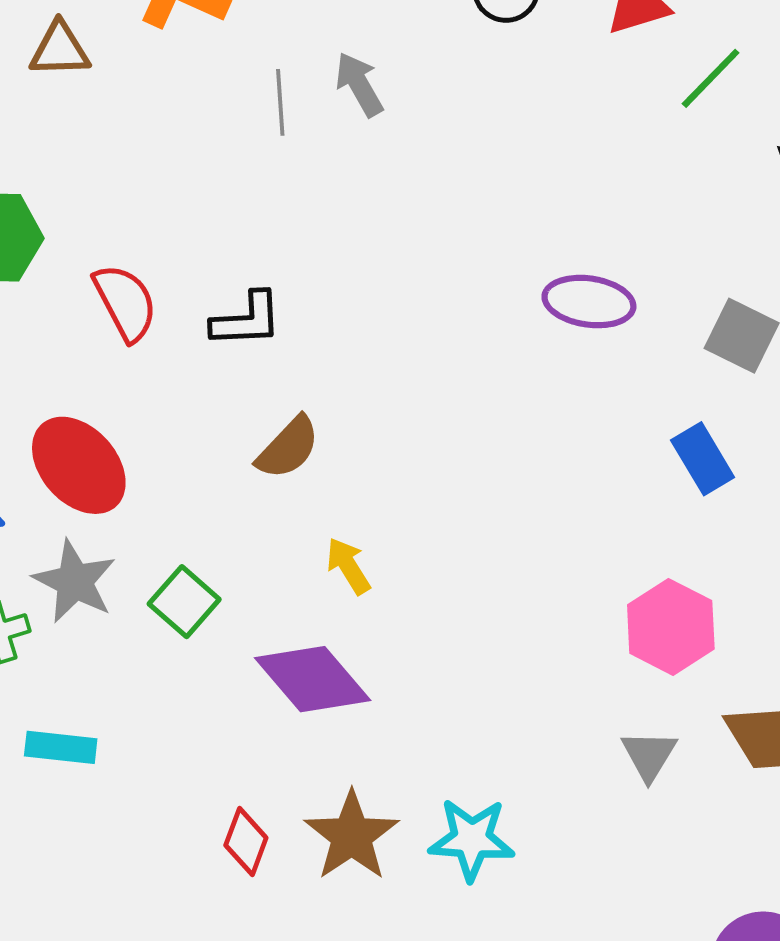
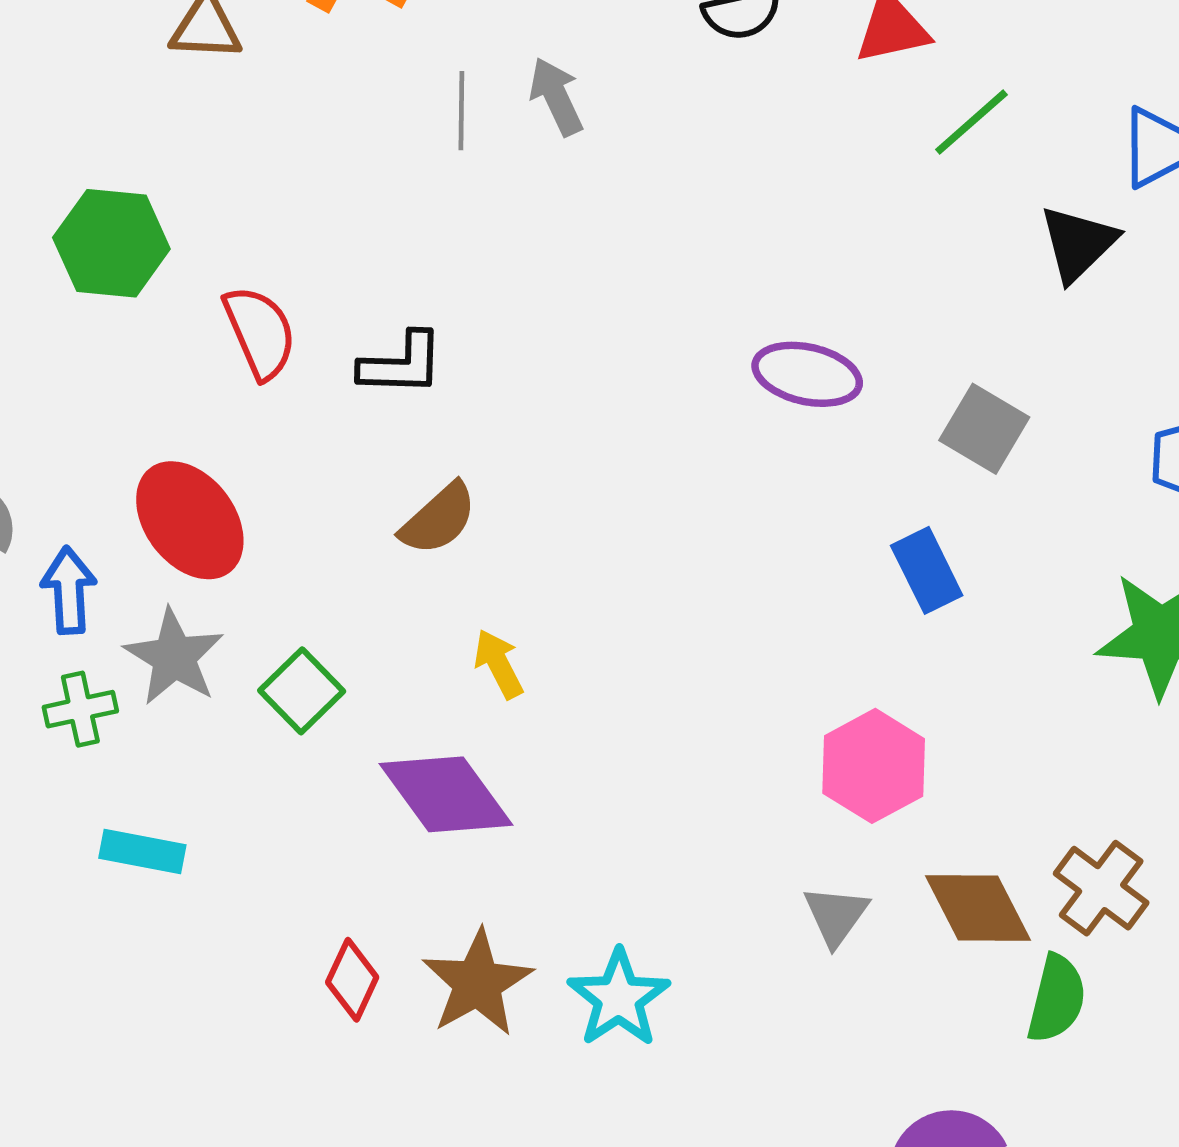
cyan star: (472, 839) -> (619, 998), turned 30

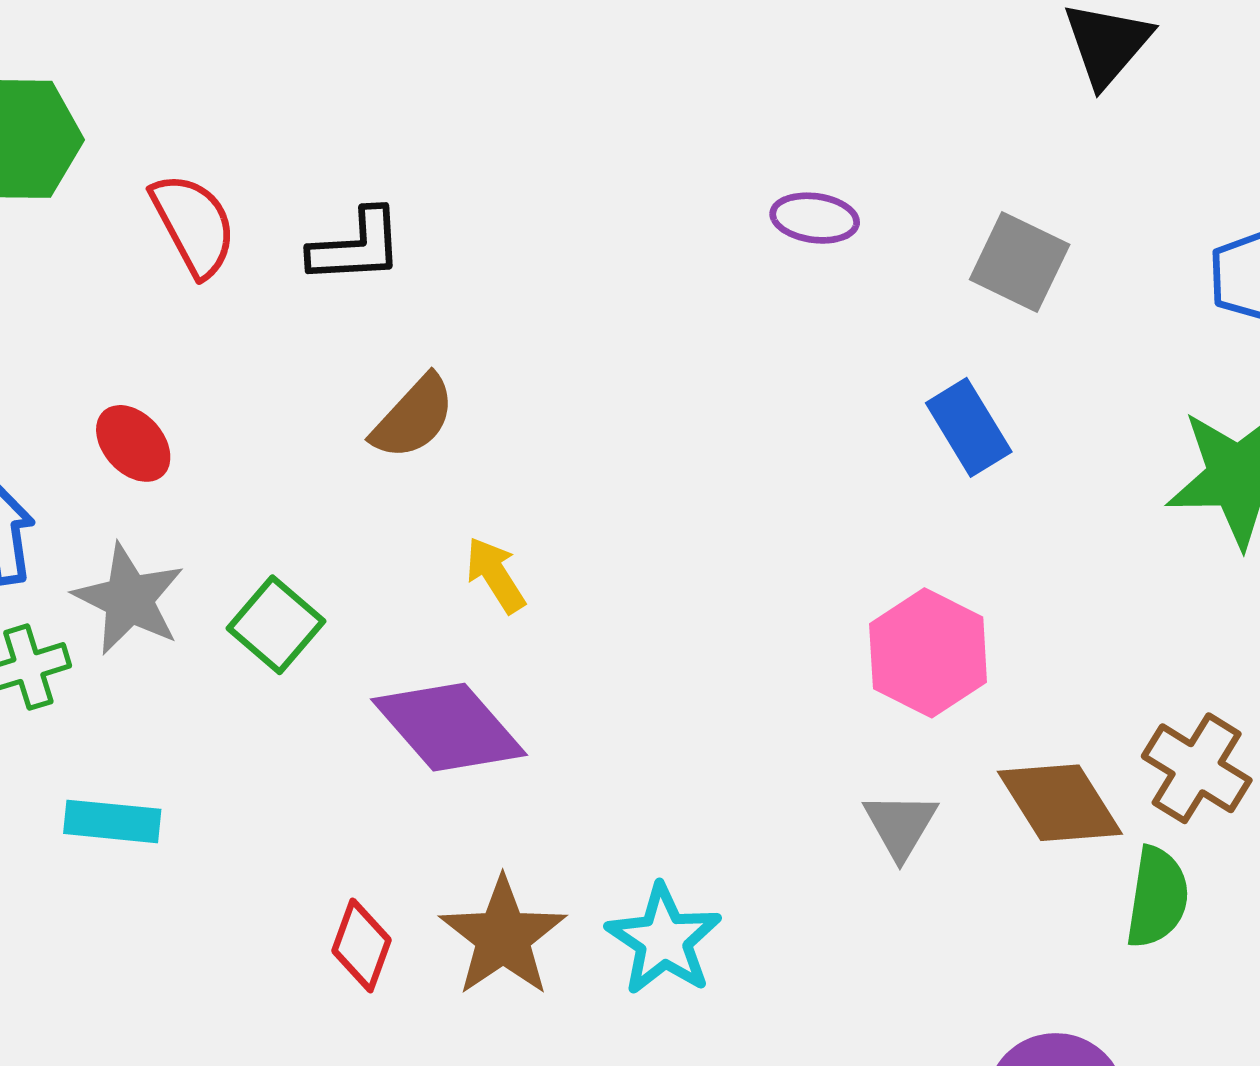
purple ellipse: (807, 374) -> (815, 218), size x0.7
red ellipse: (190, 520) -> (133, 443), size x0.6

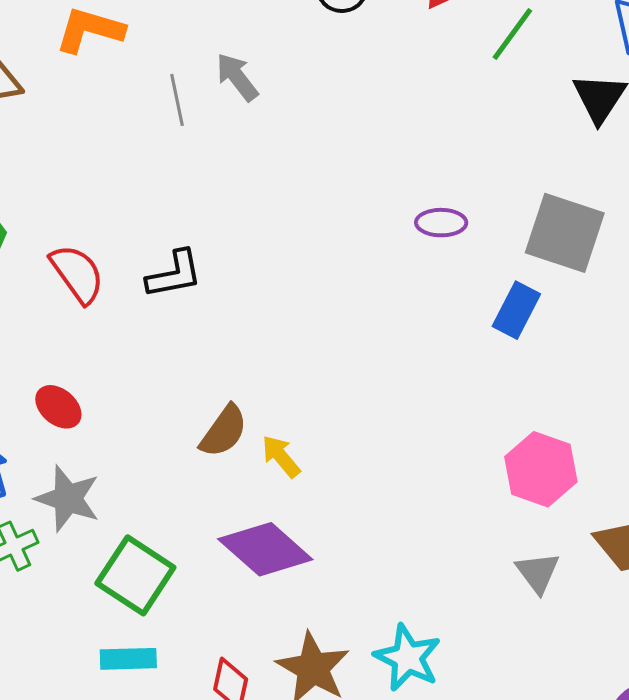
gray square: (1020, 262) -> (565, 233), size x1.4
brown semicircle: (413, 417) -> (224, 431), moved
blue rectangle: (969, 427) -> (516, 310), moved, turned 66
green square: (276, 625) -> (135, 575), moved, size x1.4
cyan rectangle: (112, 821) -> (128, 659), moved

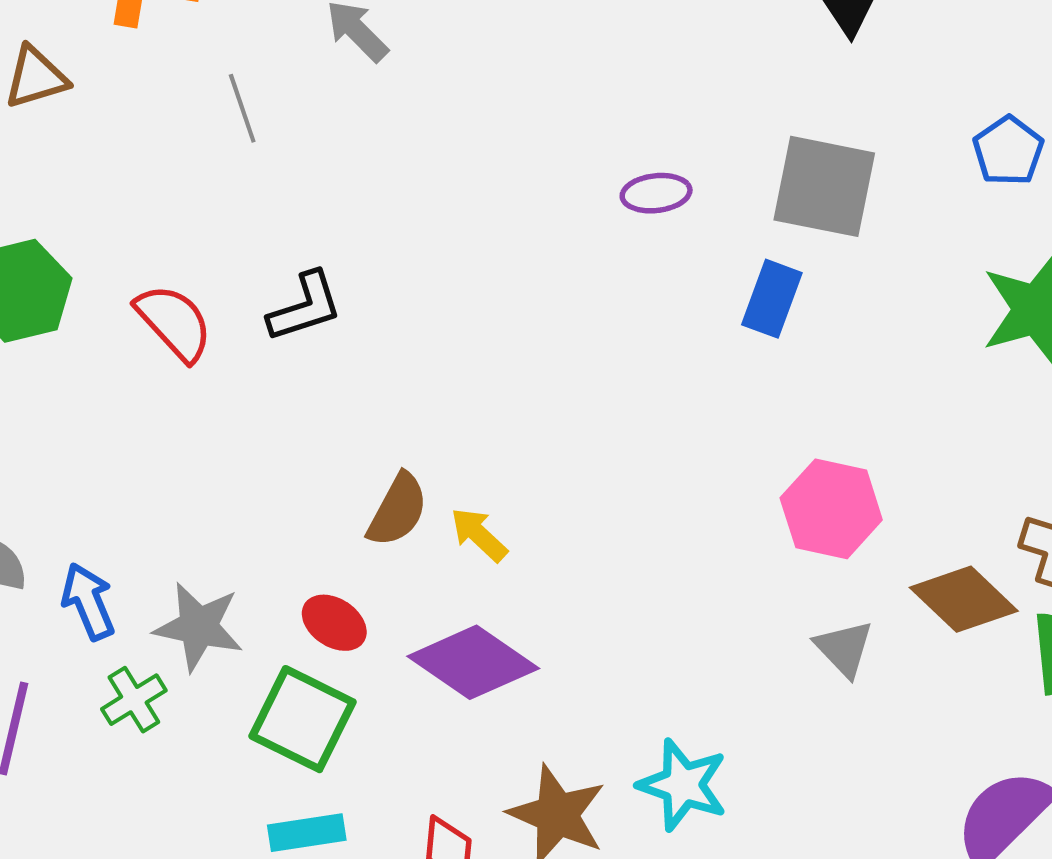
gray line: (177, 100) -> (242, 108), moved
red ellipse: (58, 407) -> (334, 623), moved

